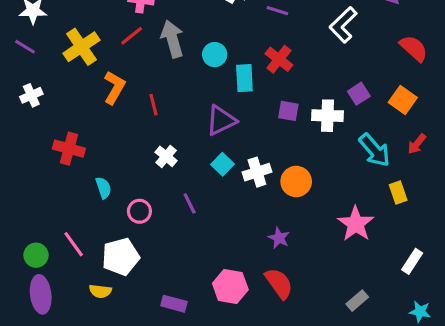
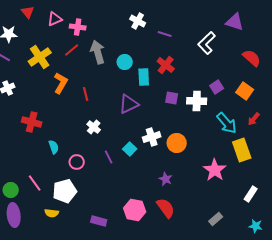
cyan square: (222, 164) -> (130, 149), moved
yellow rectangle: (398, 192) -> (242, 150), size x1.6

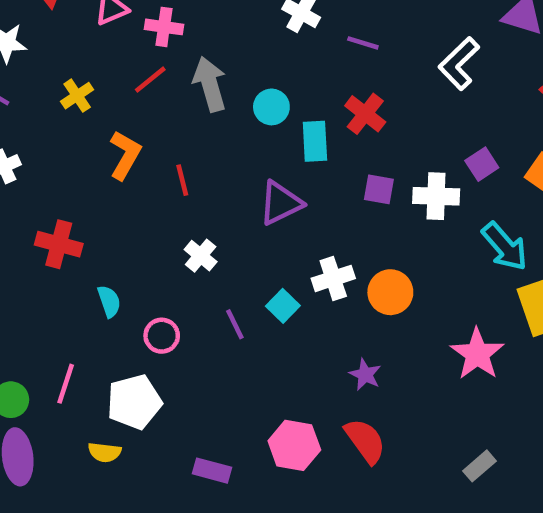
yellow cross: (40, 57) -> (77, 96), size x0.6
pink line: (35, 183) -> (66, 384), turned 54

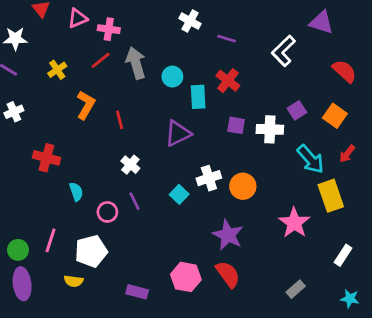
purple line: (235, 324) -> (134, 201), moved
purple star: (365, 375) -> (228, 235), size x1.6

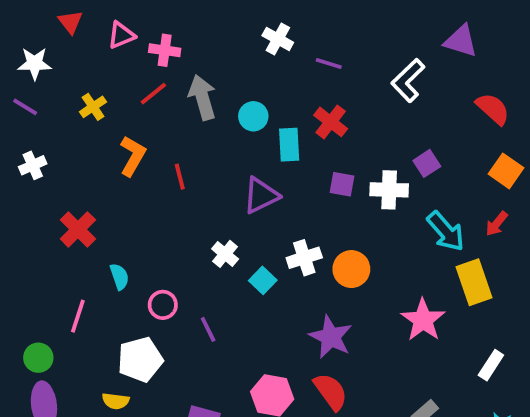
orange square: (335, 116) -> (506, 171), moved
red cross: (46, 158) -> (78, 229), turned 30
white cross: (130, 165) -> (225, 254), moved
purple line: (134, 201) -> (208, 329), moved
pink line: (51, 240) -> (78, 316), moved

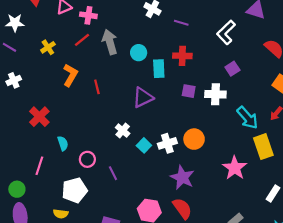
red cross: (331, 122) -> (182, 56), turned -36
purple square: (427, 163) -> (232, 69), moved
white cross: (304, 258) -> (167, 143), moved

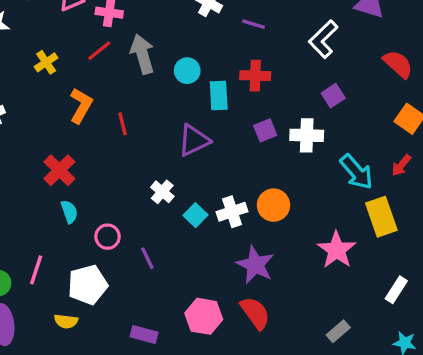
purple square: (189, 91) -> (265, 130), turned -32
red cross: (39, 117) -> (59, 170), moved
pink line: (39, 166) -> (36, 270), moved

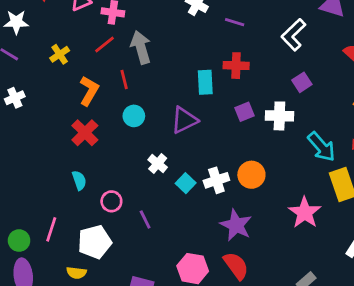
cyan circle: (187, 71) -> (134, 116), moved
red line: (122, 124) -> (124, 80), moved
red cross: (59, 170) -> (85, 133), moved

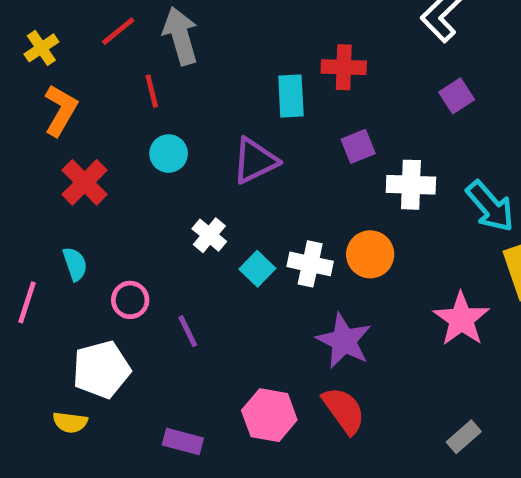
orange L-shape: (89, 91) -> (61, 110), moved
white cross: (279, 116) -> (411, 185), moved
white cross: (216, 180) -> (310, 264), turned 30
pink line: (51, 229) -> (27, 302), moved

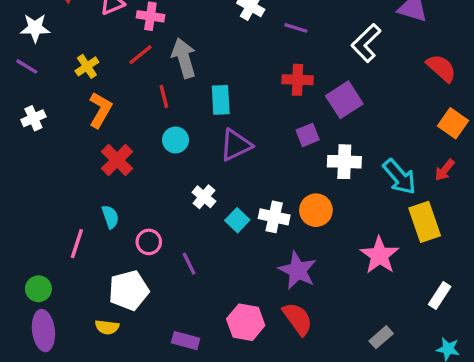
cyan rectangle: (291, 96) -> (221, 100), moved
purple square: (457, 96) -> (344, 100), moved, size x1.5

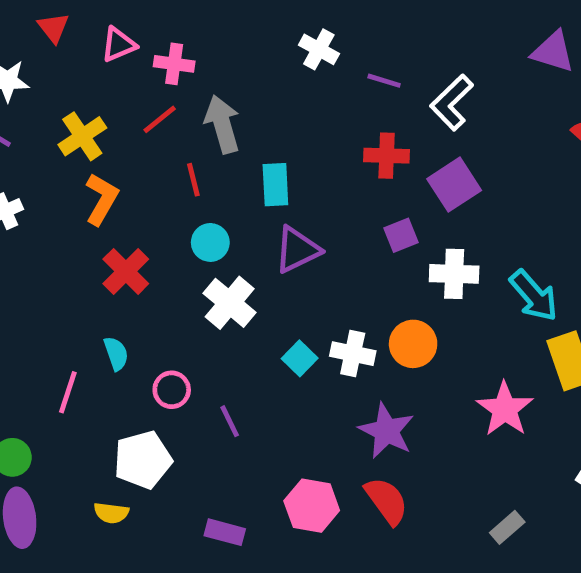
white L-shape: (366, 43) -> (452, 102), moved
yellow cross: (87, 66) -> (82, 136), size x1.4
white cross: (204, 197) -> (230, 303), moved, size x1.5

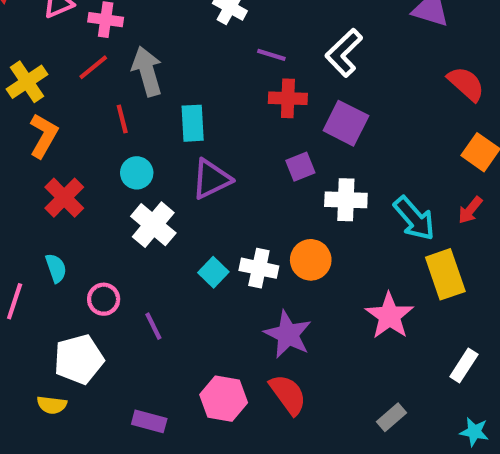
purple line: (384, 81) -> (271, 55), moved
purple square: (454, 185) -> (346, 123), turned -30

